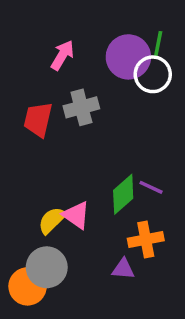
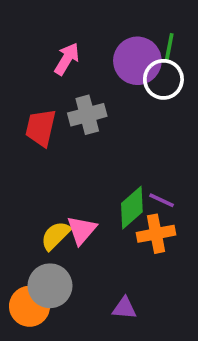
pink triangle: (76, 215) -> (82, 230), turned 36
orange cross: (146, 239) -> (156, 234), moved
purple triangle: (123, 269) -> (124, 308), moved

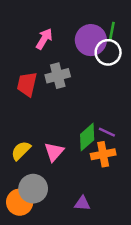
yellow semicircle: (56, 236) -> (21, 151), moved

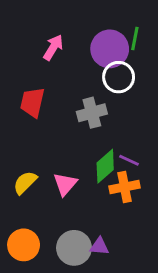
white circle: (108, 52) -> (119, 77), moved
gray cross: (58, 76) -> (92, 113), moved
gray circle: (33, 189) -> (74, 248), moved

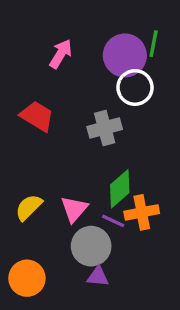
red trapezoid: (32, 102) -> (37, 116), turned 108
purple line: (129, 160) -> (113, 221), moved
purple triangle: (99, 246) -> (98, 277), moved
gray circle: (74, 248) -> (91, 246), moved

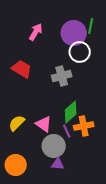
pink triangle: (74, 209) -> (44, 124), turned -36
purple line: (113, 221) -> (67, 131), turned 40

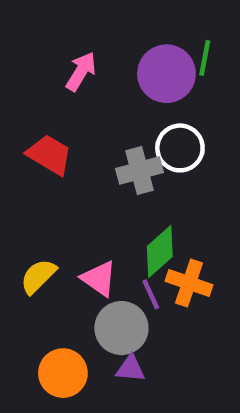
white circle: (80, 52) -> (180, 148), moved
orange cross: (84, 126) -> (189, 283), turned 30
orange circle: (16, 165) -> (63, 373), moved

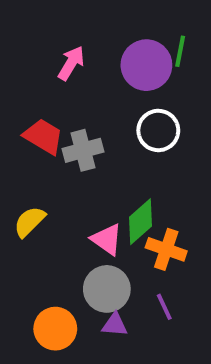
gray cross: (139, 170) -> (83, 150), moved
yellow semicircle: (38, 276) -> (30, 222), moved
pink triangle: (99, 279) -> (107, 239), moved
purple line: (151, 294) -> (164, 307), moved

